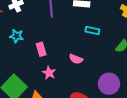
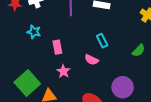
cyan rectangle: (92, 30) -> (102, 41), moved, turned 48

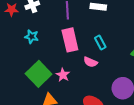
pink rectangle: (57, 47) -> (70, 40), moved, size x1.6
green square: (27, 83) -> (39, 74), moved

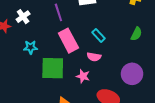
green square: (39, 74) -> (53, 68), moved, turned -30
pink star: (63, 75) -> (83, 76), moved

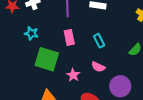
pink rectangle: (68, 41) -> (69, 37), size x0.7
pink semicircle: (94, 57) -> (98, 67), moved

